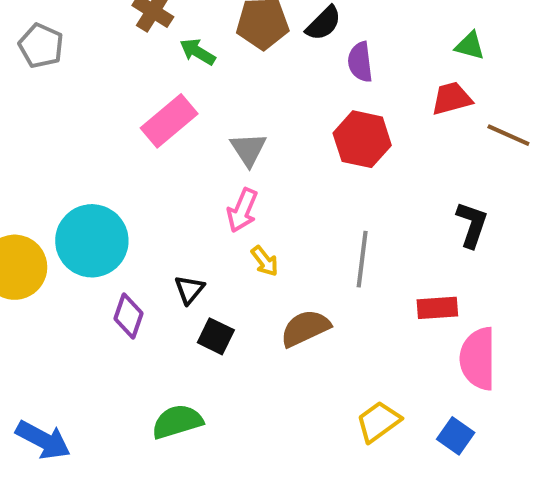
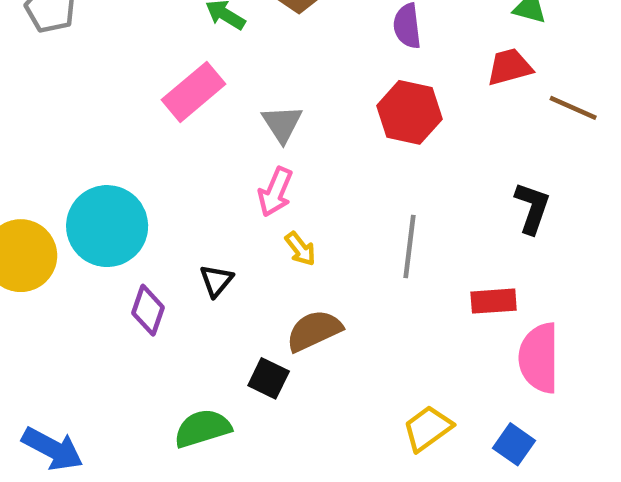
brown semicircle: (305, 328) -> (314, 331), moved
black square: (216, 336) -> (269, 378), moved

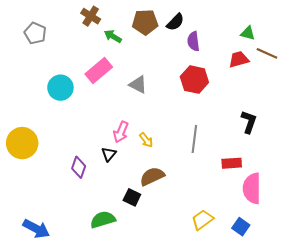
brown line: (573, 108) -> (267, 53), moved
gray triangle: (282, 124) -> (138, 85), turned -30
pink arrow: (275, 192) -> (121, 132), moved
cyan circle: (107, 226) -> (60, 88), moved, size x0.7

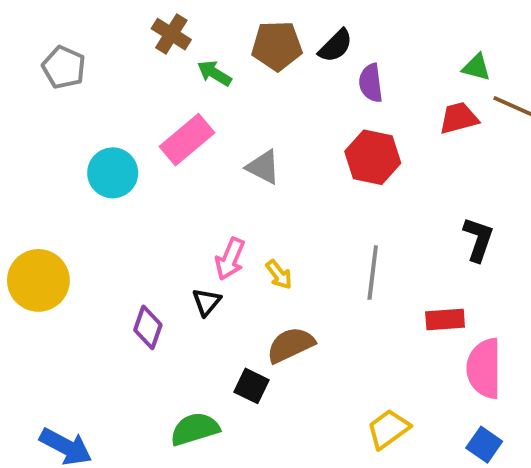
blue square: (241, 227) -> (484, 445), moved

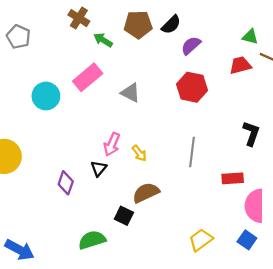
purple semicircle: (371, 83) -> (191, 45), turned 55
blue square: (484, 445) -> (247, 240), moved

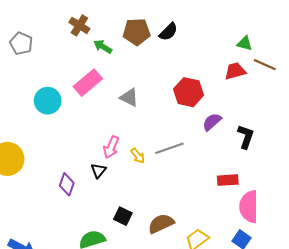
purple semicircle: (191, 45) -> (212, 122), moved
gray line: (192, 152) -> (169, 148), moved, turned 64
brown semicircle: (146, 193) -> (161, 224), moved

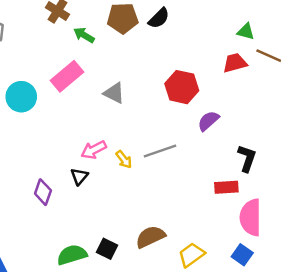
black L-shape: (246, 137) -> (247, 158), moved
pink arrow: (111, 147) -> (94, 150), turned 40
black square: (123, 216) -> (107, 249), moved

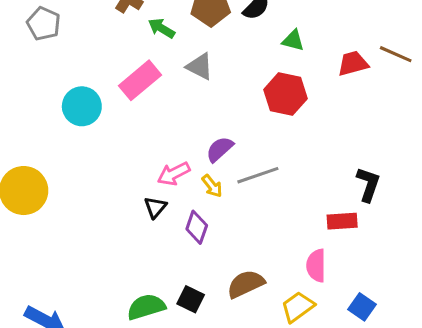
green triangle: (246, 32) -> (293, 40), moved
gray triangle: (114, 93) -> (200, 66), moved
purple semicircle: (208, 121) -> (220, 149), moved
purple diamond: (43, 192) -> (197, 227), moved
pink semicircle: (251, 217) -> (316, 266), moved, size x0.7

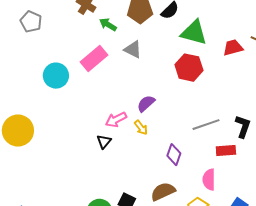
green triangle: (293, 40) -> (194, 33), size x1.8
gray line: (258, 175) -> (206, 125), moved
purple diamond: (197, 227) -> (174, 155), moved

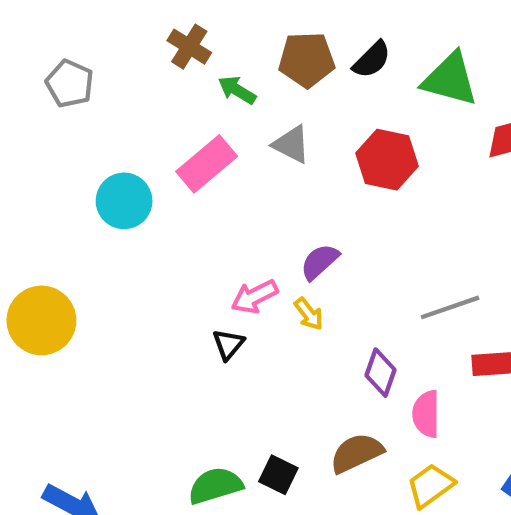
green triangle: (194, 33) -> (450, 79), moved
red hexagon: (189, 68) -> (387, 160), moved
pink semicircle: (209, 180) -> (426, 414), moved

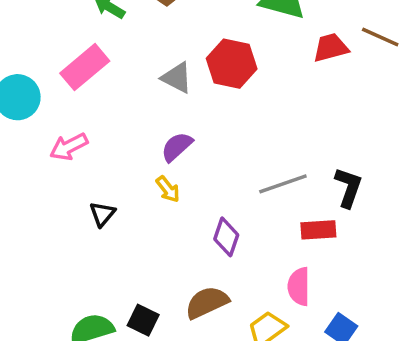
gray triangle: (291, 144) -> (177, 78), moved
pink arrow: (254, 297) -> (69, 147), moved
pink semicircle: (426, 414) -> (299, 287), moved

